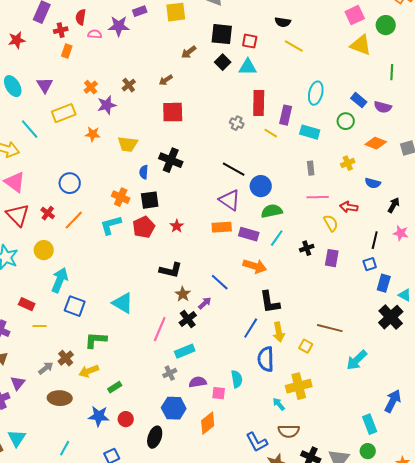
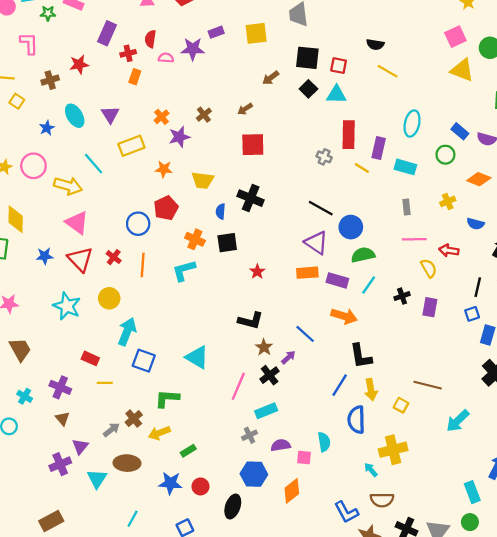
orange line: (74, 220) -> (143, 265), turned -40
red pentagon: (144, 227) -> (166, 208), moved
cyan triangle: (17, 438) -> (97, 479), moved

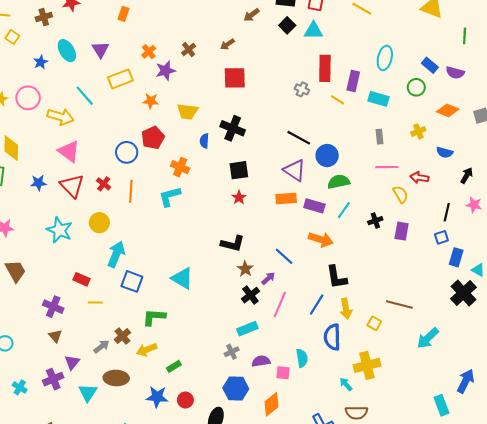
black square: (227, 243) -> (239, 170), moved
pink line: (238, 386) -> (280, 305), moved
cyan cross: (25, 396) -> (20, 387), moved

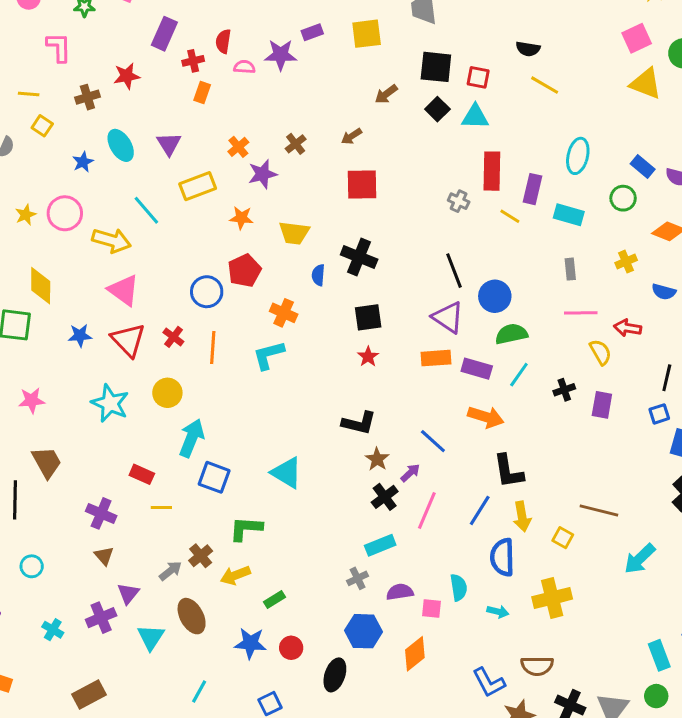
black line: (299, 138) -> (454, 271), turned 40
brown ellipse: (116, 378) -> (192, 616), turned 60
cyan arrow: (346, 384) -> (498, 612), moved, turned 144

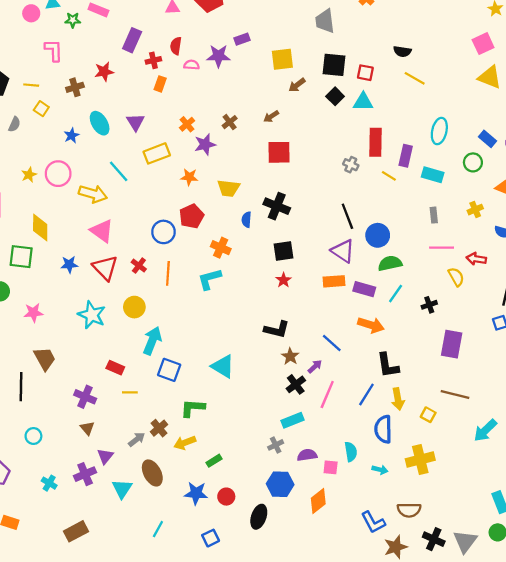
yellow square: (367, 34) -> (282, 59), moved
purple rectangle: (602, 405) -> (452, 344), moved, size x1.4

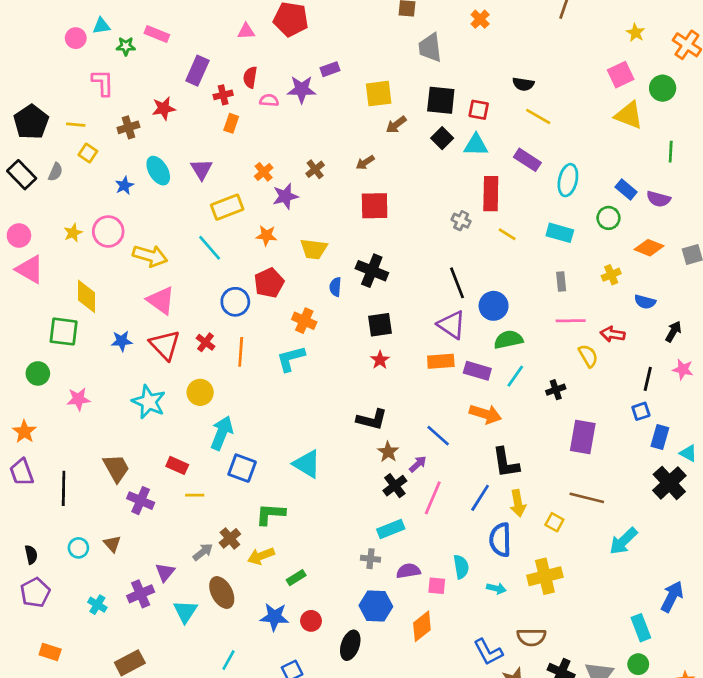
purple rectangle: (406, 156) -> (527, 160), moved, turned -70
cyan line: (119, 171) -> (210, 248), moved
brown trapezoid: (45, 359) -> (116, 468), moved
brown triangle: (87, 428) -> (112, 544), moved
gray cross: (276, 445) -> (370, 559), turned 32

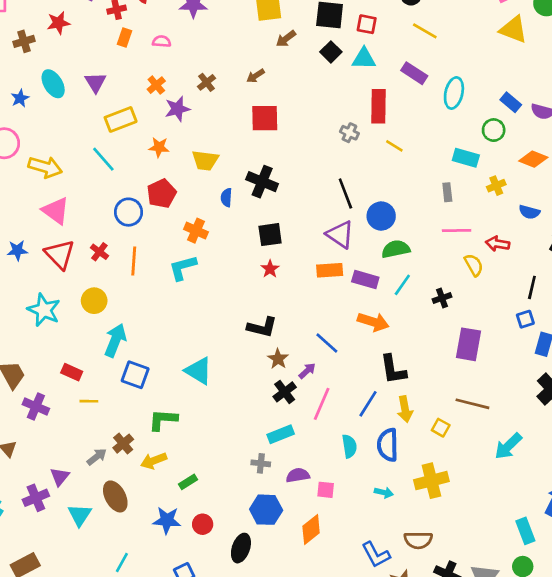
pink semicircle: (269, 100) -> (162, 41), moved
cyan rectangle: (560, 233) -> (466, 158), moved
cyan semicircle: (461, 567) -> (349, 446), moved

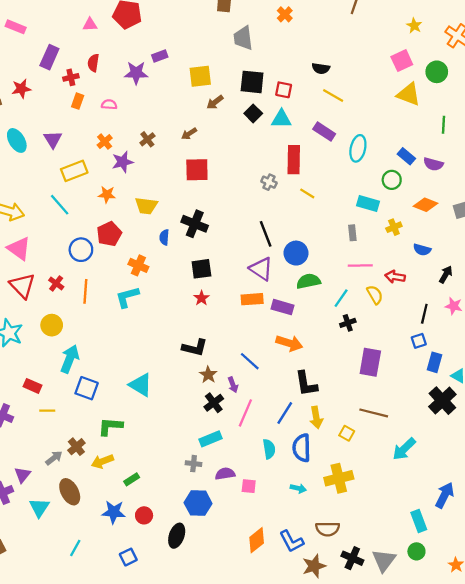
cyan line: (402, 285) -> (341, 298), moved
purple arrow: (307, 371) -> (233, 385), turned 112
orange diamond: (311, 530) -> (257, 540), moved

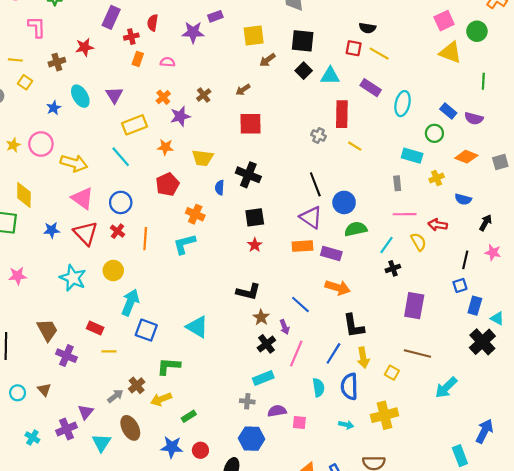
red square: (284, 90) -> (354, 48), moved
blue circle: (81, 250) -> (121, 202), moved

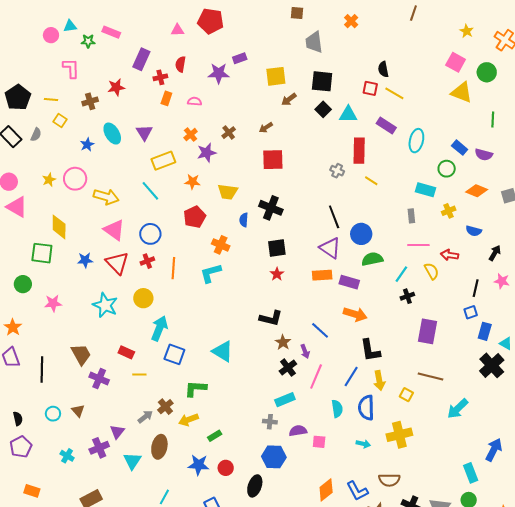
pink square: (444, 21) -> (456, 62), turned -36
black semicircle: (367, 28) -> (383, 69), turned 70
red cross: (118, 231) -> (147, 261), turned 32
brown ellipse: (130, 428) -> (159, 447), turned 40

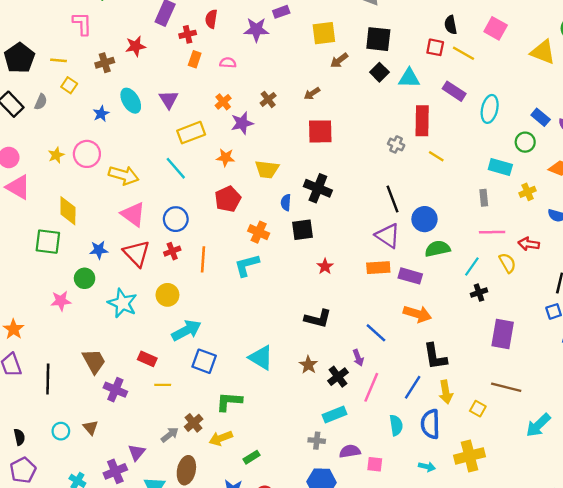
pink square: (456, 62) -> (496, 28), moved
black square: (277, 248) -> (302, 230), moved
green circle: (23, 284) -> (85, 278), moved
cyan arrow: (159, 328) -> (186, 330), turned 40
brown star: (283, 342) -> (308, 365), moved

